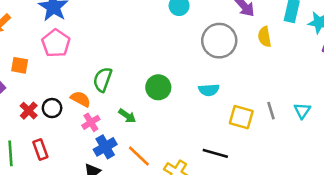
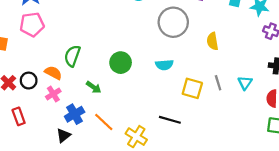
yellow semicircle: (265, 37) -> (212, 41), moved
pink pentagon: (56, 43) -> (32, 24), turned 30
pink cross: (91, 122) -> (53, 94), moved

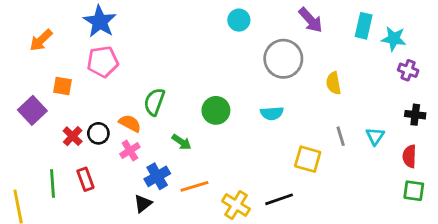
yellow square: (192, 88) -> (308, 159), moved
black line: (170, 120) -> (279, 199), moved, turned -35
orange line: (104, 122) -> (194, 186), turned -60

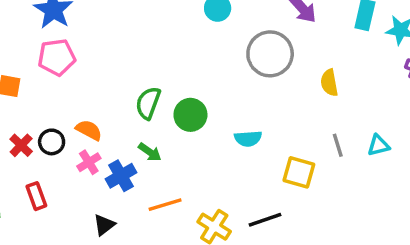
green semicircle: (154, 102) -> (148, 103), moved
cyan semicircle: (272, 113) -> (248, 139), moved
cyan triangle: (375, 136) -> (378, 145), turned 42
blue cross: (157, 176) -> (121, 176), moved

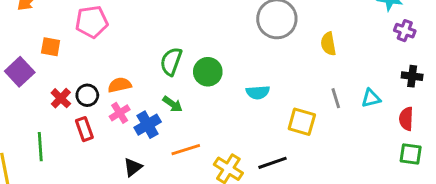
orange semicircle: (89, 130) -> (120, 85), turned -40
red rectangle: (36, 196) -> (84, 129), moved

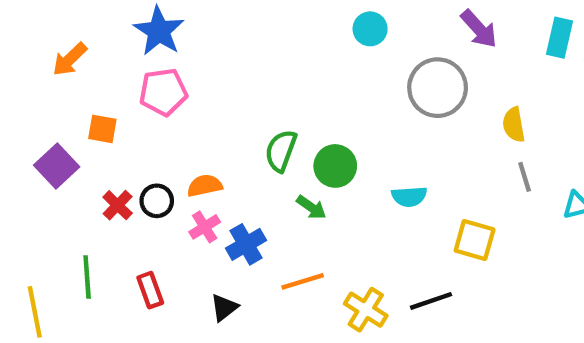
gray line: (336, 98) -> (525, 177), moved
green arrow: (173, 104) -> (311, 207), moved
red rectangle: (84, 129) -> (150, 290), moved

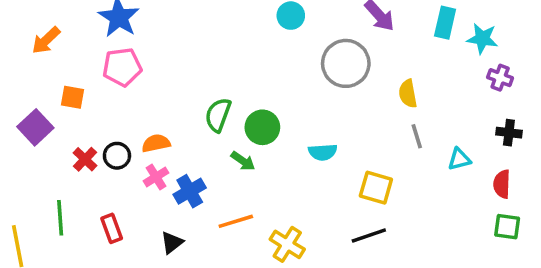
black line: (431, 301) -> (369, 235), moved

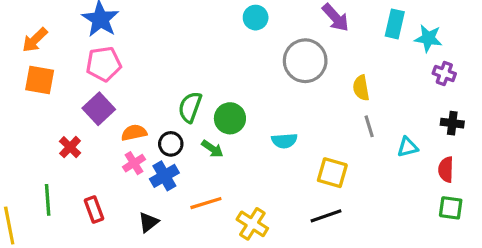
orange square: (73, 97) -> (40, 80), moved, size x1.4
purple square: (35, 127) -> (99, 109), moved
black circle: (117, 156) -> (171, 144), moved

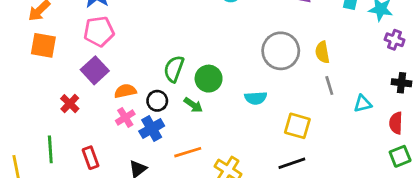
gray circle: (305, 61) -> (281, 51), moved
green square: (451, 208) -> (400, 156), turned -30

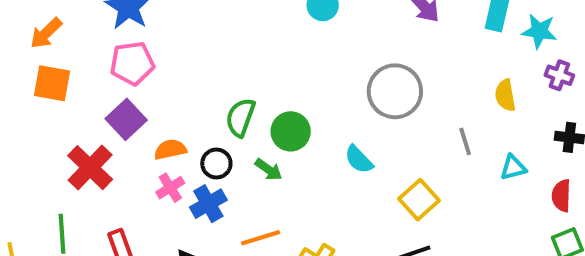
yellow semicircle: (322, 52) -> (505, 95), moved
cyan semicircle: (256, 98) -> (359, 160), turned 50
red cross: (70, 104) -> (90, 168), size x1.6
yellow square: (297, 126) -> (419, 200), turned 32

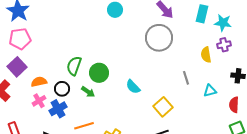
purple cross: (559, 75) -> (224, 45), moved, turned -32
gray circle: (395, 91) -> (159, 38), moved

